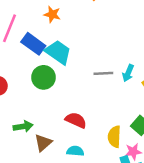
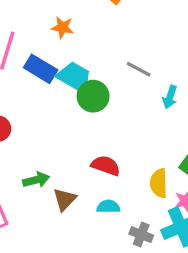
gray line: (103, 73) -> (139, 69), moved, turned 36
green circle: (44, 77) -> (93, 96), moved

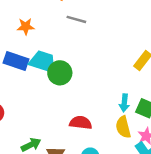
gray line: (139, 69) -> (76, 19), moved
cyan arrow: (170, 97) -> (124, 103), moved

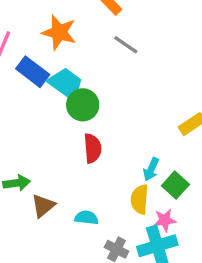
orange star: (26, 26) -> (59, 32), size x1.5
red semicircle: (81, 123) -> (93, 148), moved, turned 60

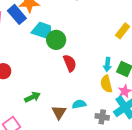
blue rectangle: (33, 72) -> (17, 14), moved, turned 30
brown triangle: (43, 206) -> (59, 112), moved

